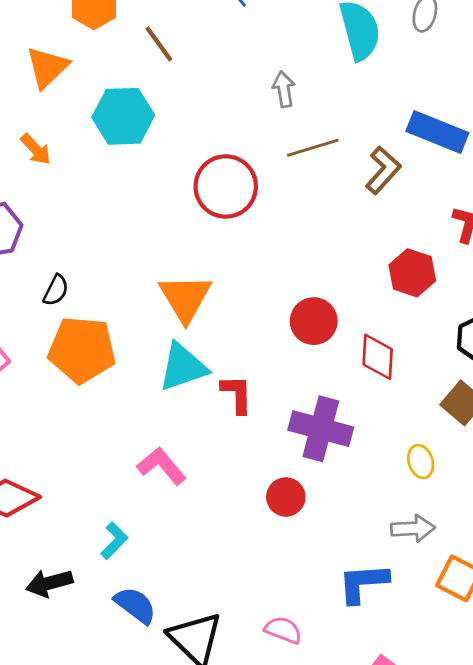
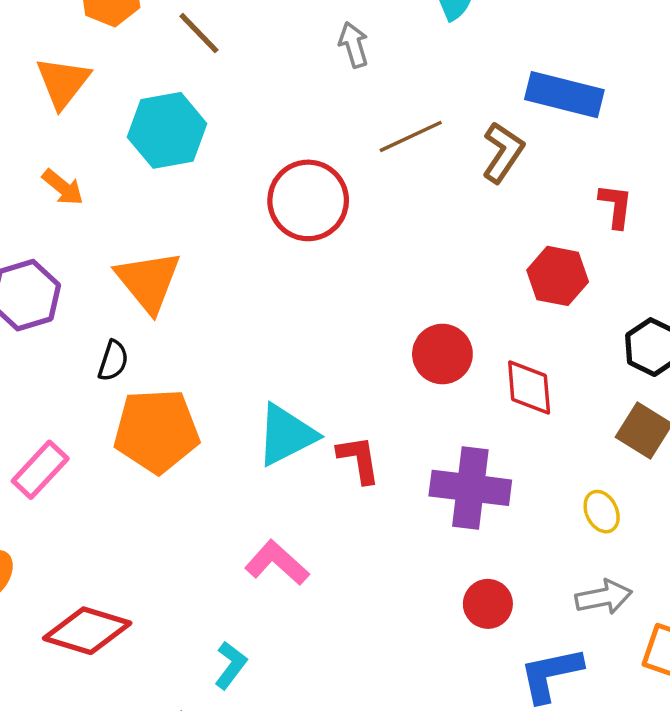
gray arrow: (284, 89) -> (354, 45), moved
orange triangle: (185, 298) -> (148, 281), moved
red circle: (286, 497) -> (488, 604), moved

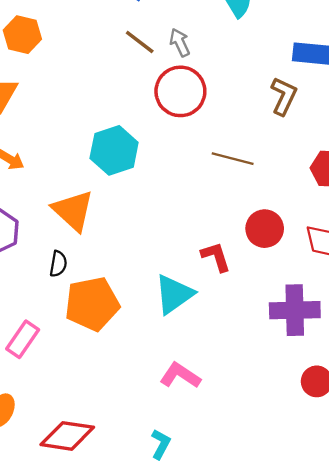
brown line: (199, 33) -> (140, 42), moved
cyan hexagon: (167, 130) -> (114, 150), moved
brown line: (411, 136) -> (233, 159), moved, turned 48
red circle: (308, 200) -> (180, 91), moved
red L-shape: (359, 459) -> (216, 257), moved

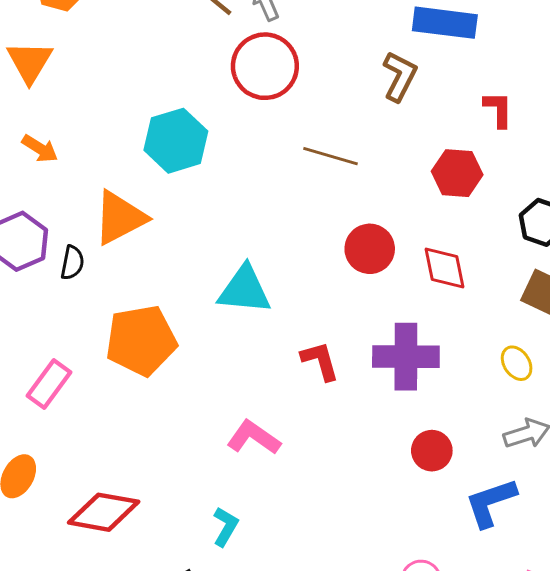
orange triangle: (73, 211) -> (120, 218), turned 48
red L-shape: (216, 257) -> (320, 361), moved
black semicircle: (58, 264) -> (72, 263), moved
cyan triangle: (174, 294) -> (245, 290), moved, turned 39

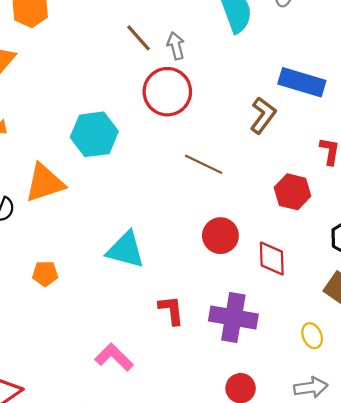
orange pentagon: (141, 340) -> (45, 274), size x0.5

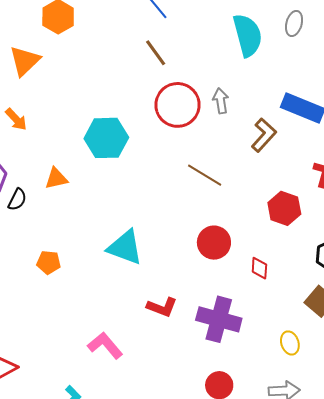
gray arrow: (176, 46) -> (221, 101), moved
orange triangle: (45, 183) -> (56, 178), size x0.6
red diamond: (272, 258) -> (259, 268), size x0.7
red L-shape: (171, 310) -> (162, 307), turned 112

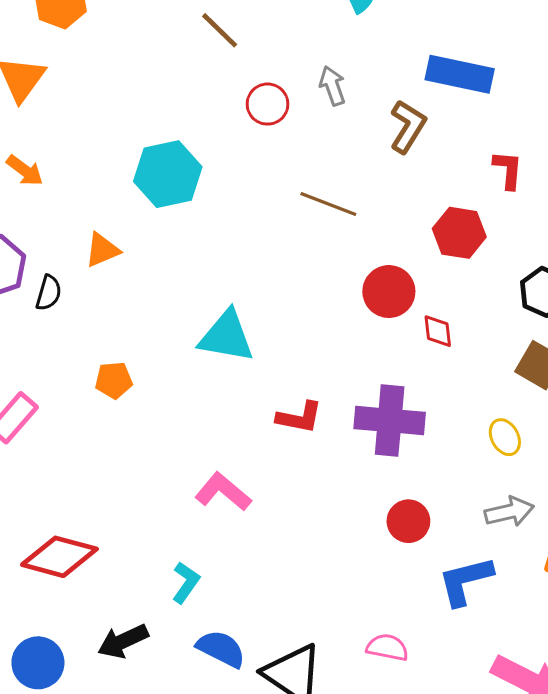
red circle: (177, 105) -> (268, 104), size x0.6
red circle: (214, 243) -> (389, 292), moved

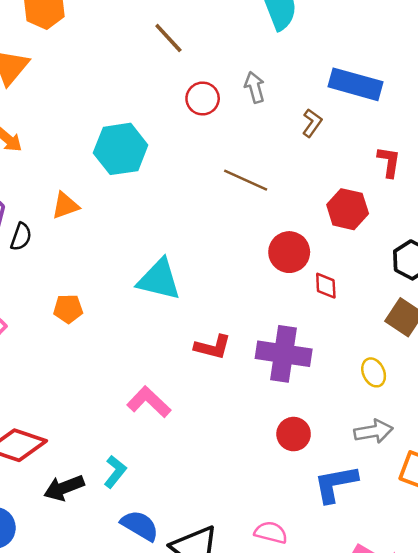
brown L-shape: (408, 126) -> (312, 123), size x0.7
black arrow: (123, 641) -> (64, 488), moved

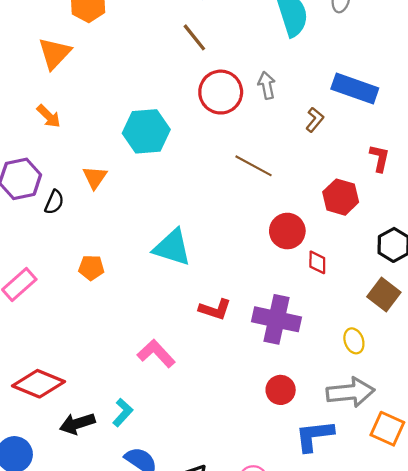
red circle: (203, 98) -> (221, 92), size x1.5
orange triangle: (65, 205) -> (95, 177), turned -40
gray arrow: (373, 431) -> (350, 392), size x1.4

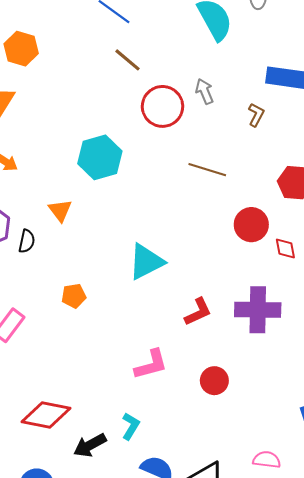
cyan triangle: (172, 247) -> (146, 262), turned -33
red L-shape: (215, 309) -> (198, 312), turned -32
pink L-shape: (156, 354) -> (151, 365), turned 129
red circle: (281, 390) -> (214, 381), moved

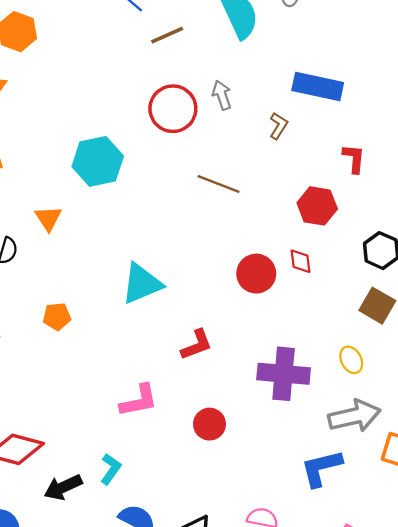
brown line: (127, 60) -> (167, 35), moved, turned -68
red circle: (251, 225) -> (256, 274), moved
red diamond: (285, 248) -> (301, 261), moved
purple cross: (258, 310) -> (284, 374), moved

